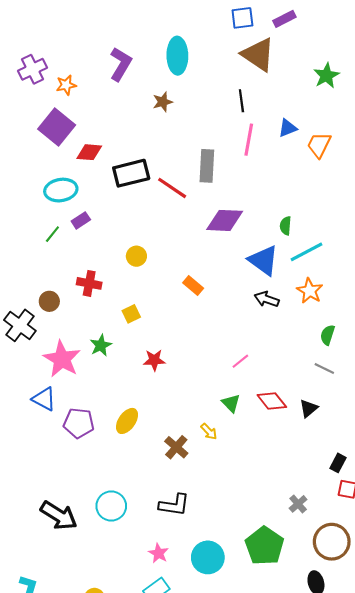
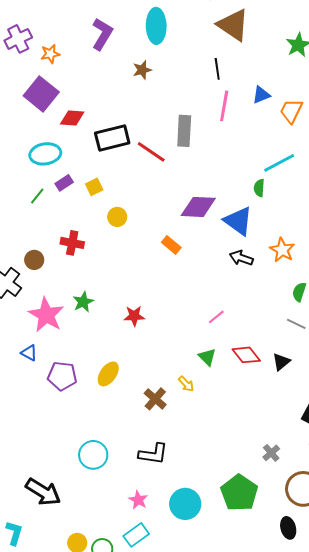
purple diamond: (225, 220) -> (198, 207), moved
cyan line: (306, 252) -> (279, 163), moved
yellow square: (131, 314) -> (94, 187), moved
blue triangle: (44, 399) -> (29, 353), size x0.7
black arrow: (59, 515) -> (43, 492), moved

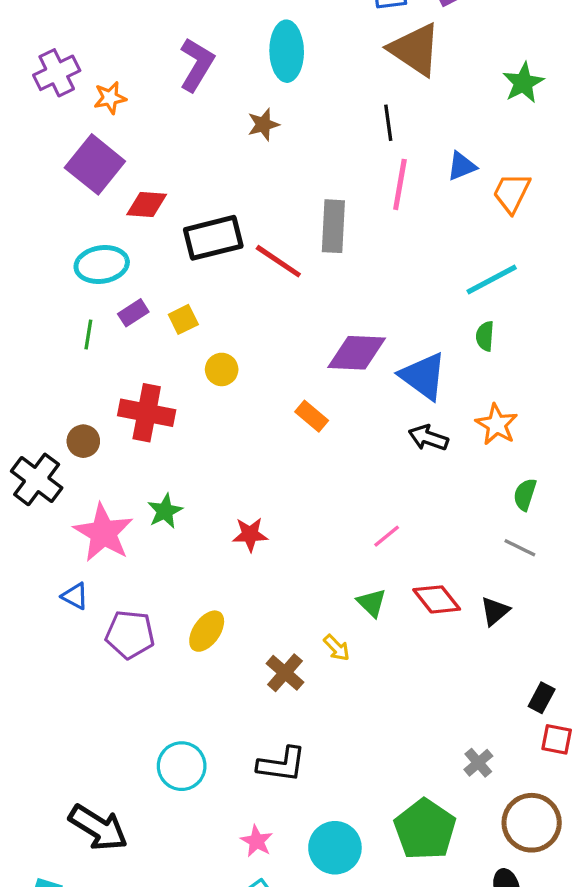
green semicircle: (259, 188) -> (485, 336), moved
green line: (37, 196) -> (88, 334), turned -30
red cross: (72, 243) -> (147, 413), size x1.4

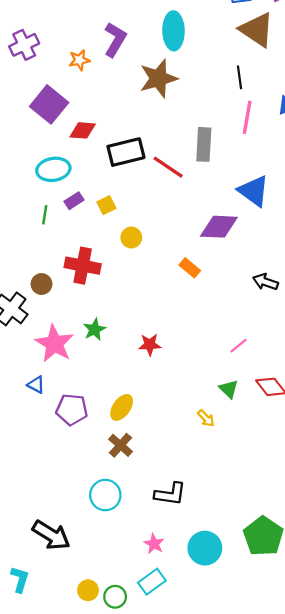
orange star: (110, 98) -> (79, 60), moved
brown star: (263, 124) -> (158, 78), size x1.8
blue triangle: (423, 376) -> (254, 191), moved
brown cross: (285, 673) -> (120, 445), moved

